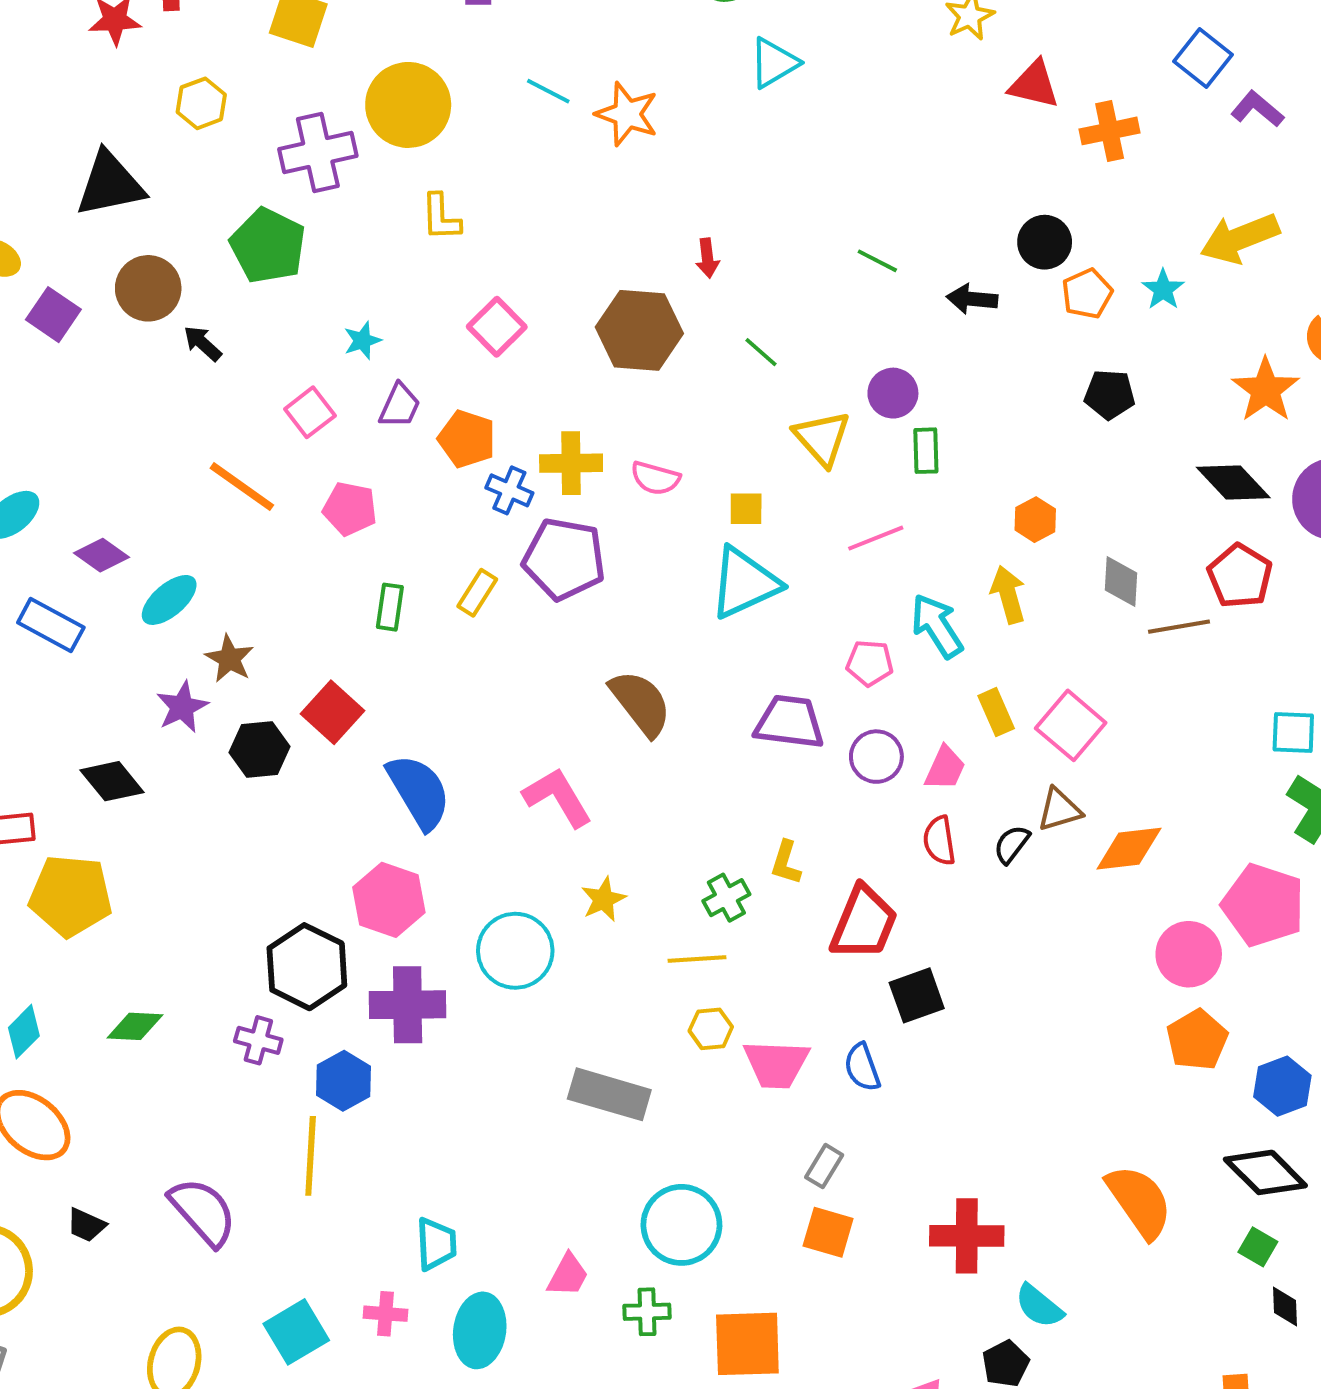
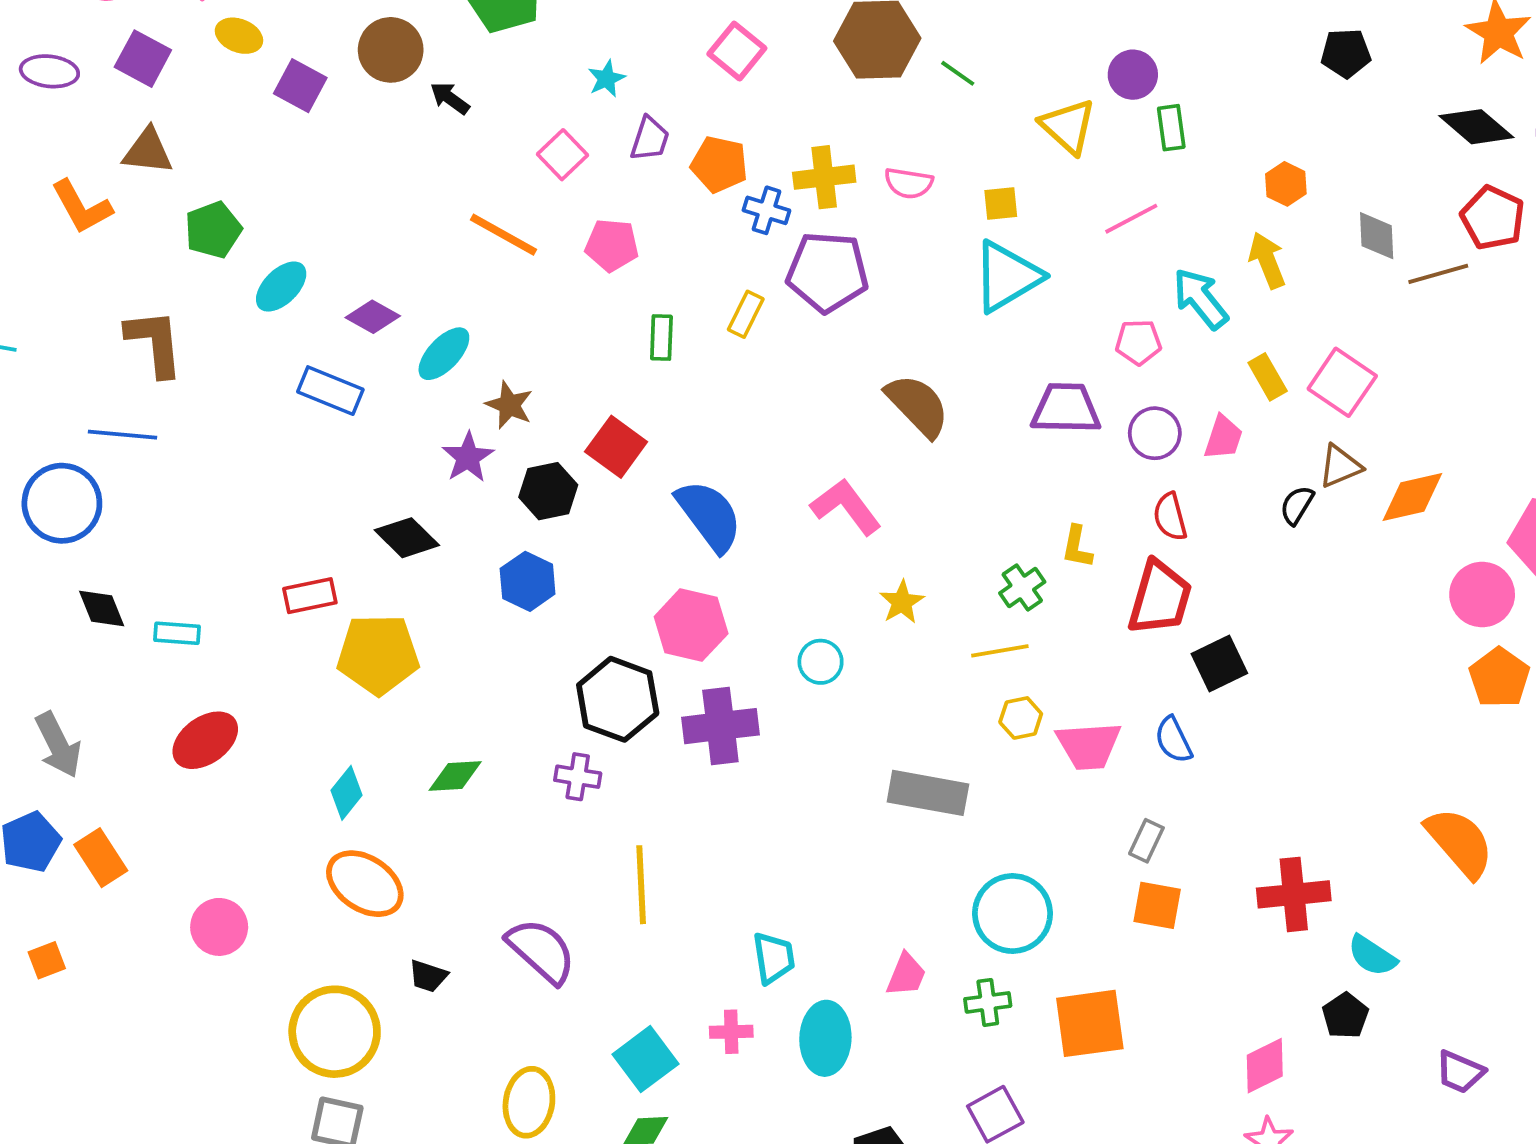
green line: (761, 352) -> (958, 73), moved
red semicircle: (939, 841) -> (1170, 517), moved
cyan circle: (515, 951) -> (821, 662), size x0.6
blue hexagon: (343, 1081) -> (528, 581), moved

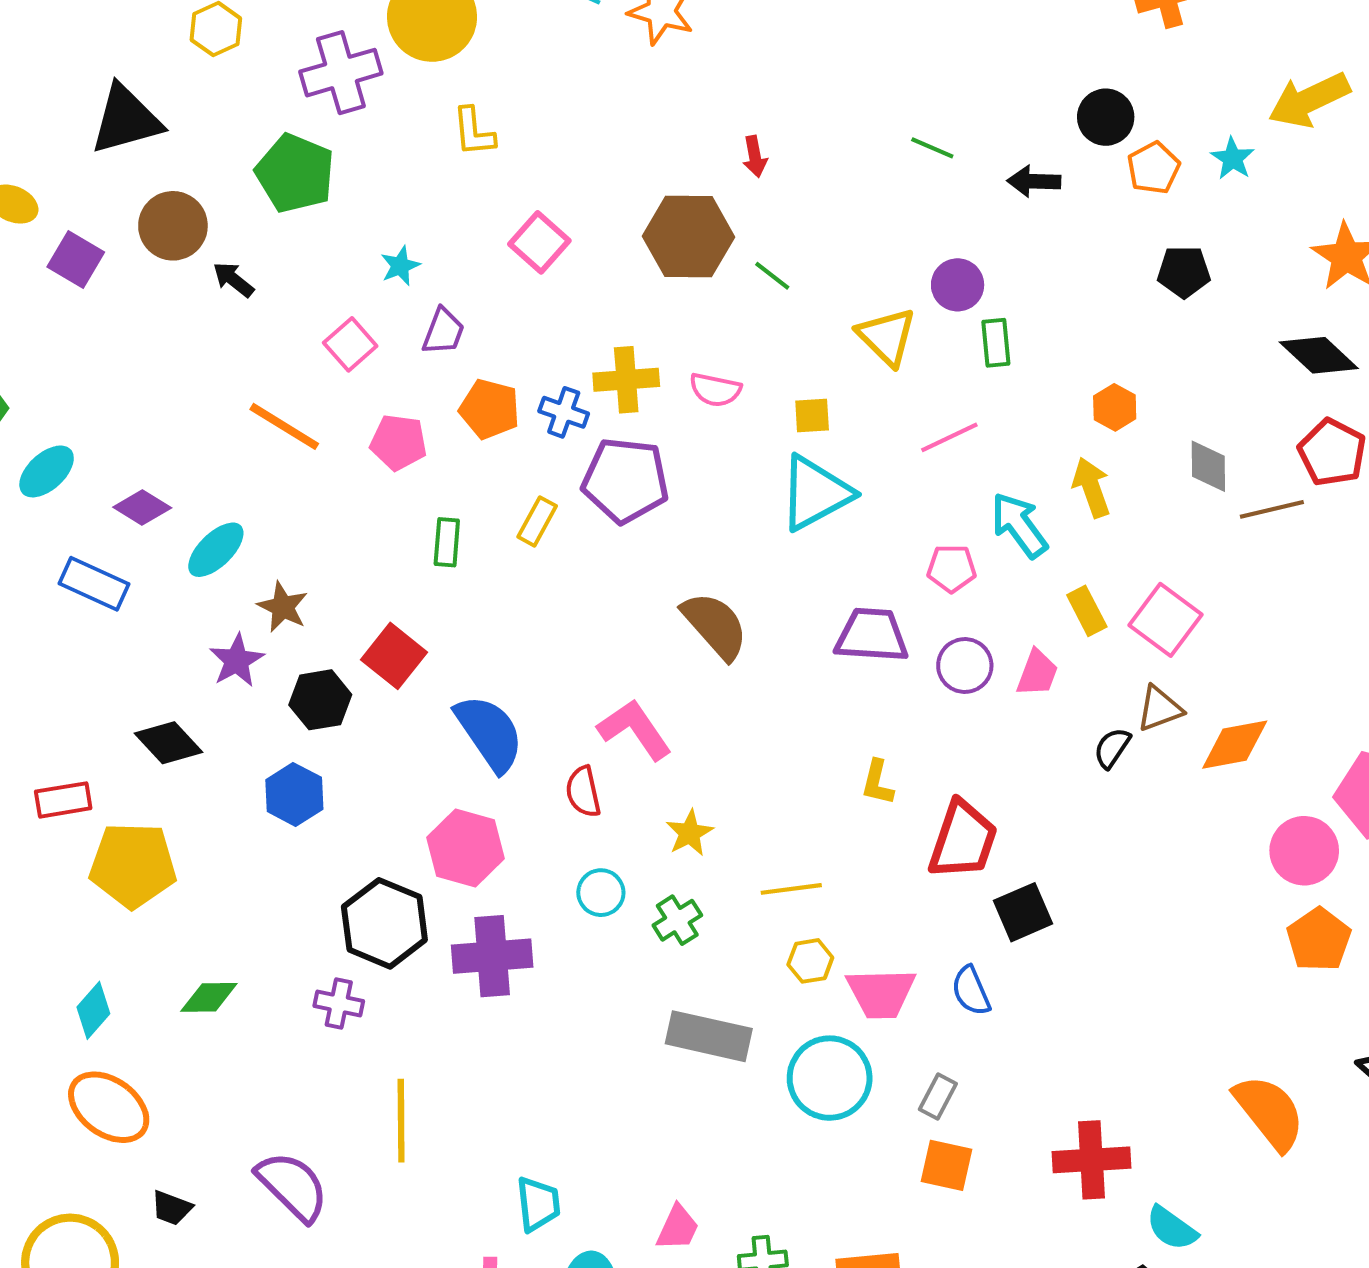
orange pentagon: (719, 164) -> (490, 409), moved
red semicircle: (1170, 517) -> (583, 792), moved
green cross: (1022, 587) -> (677, 920), moved
cyan circle: (1013, 914) -> (830, 1078), moved

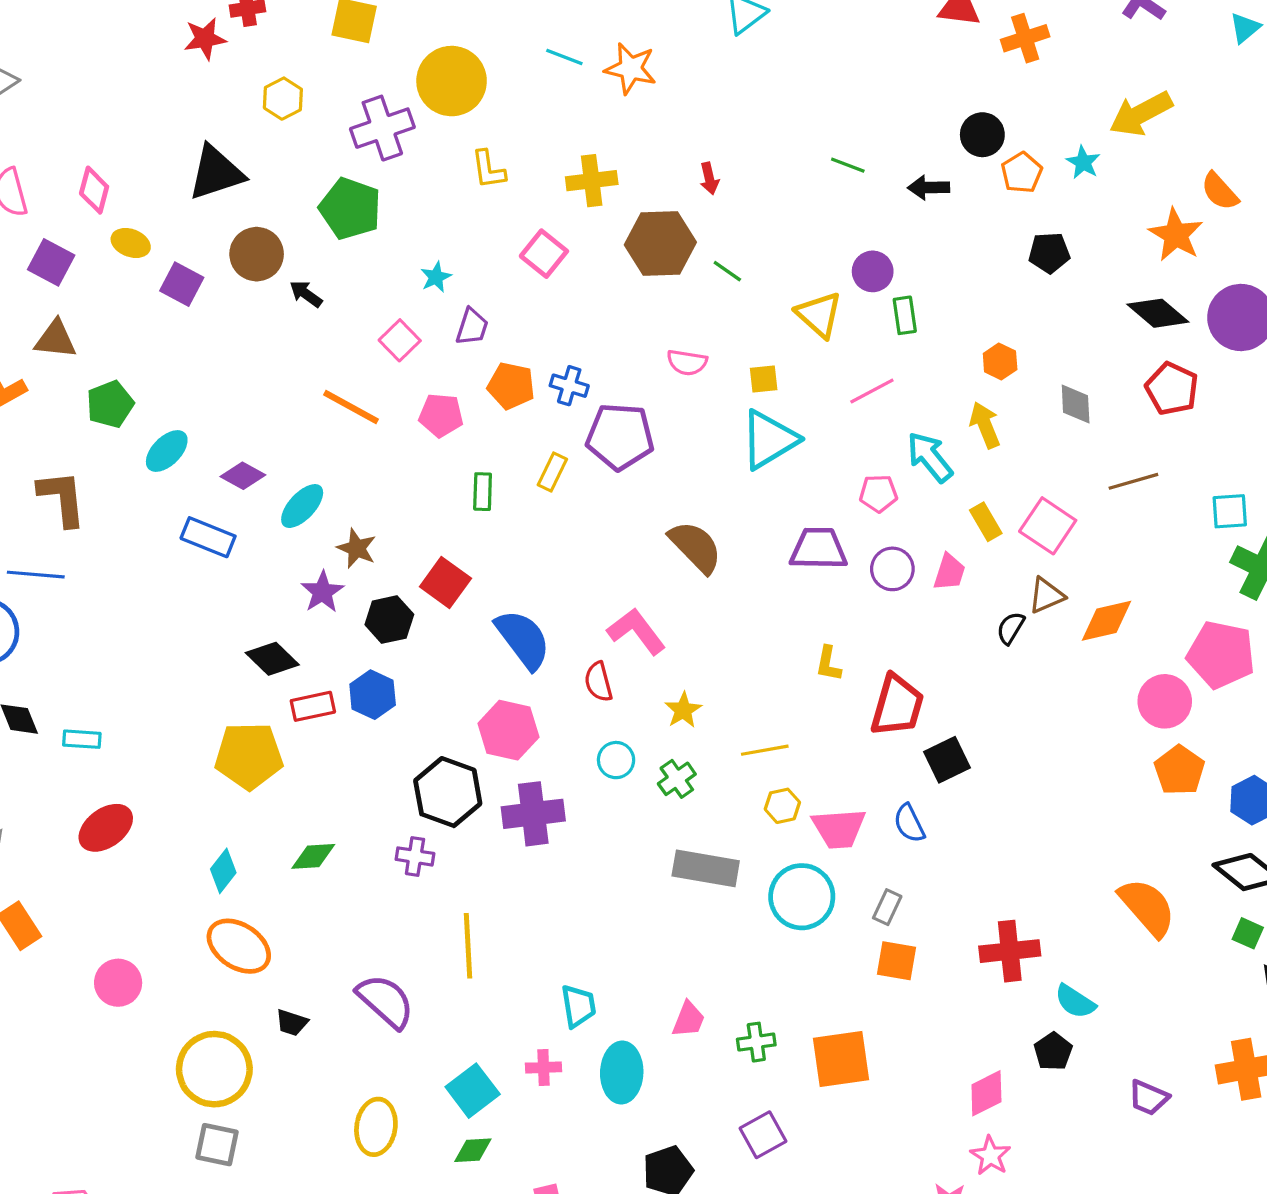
yellow cross: (626, 380) -> (592, 181), moved
brown line: (1272, 509) -> (1133, 481), moved
red rectangle: (63, 800) -> (313, 706), moved

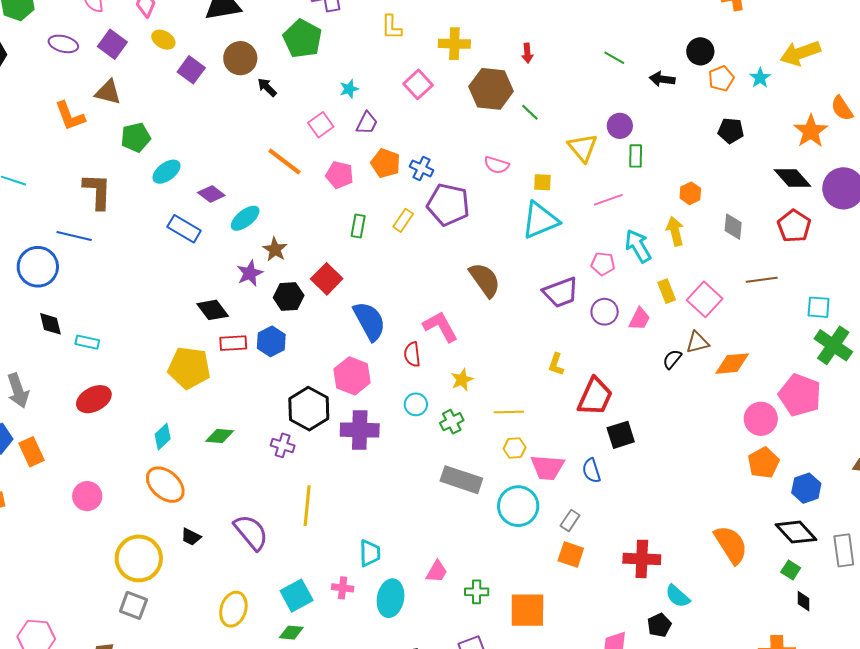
purple trapezoid: (818, 549) -> (561, 292), turned 150

